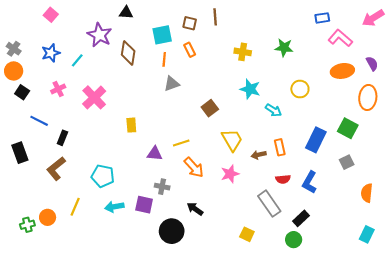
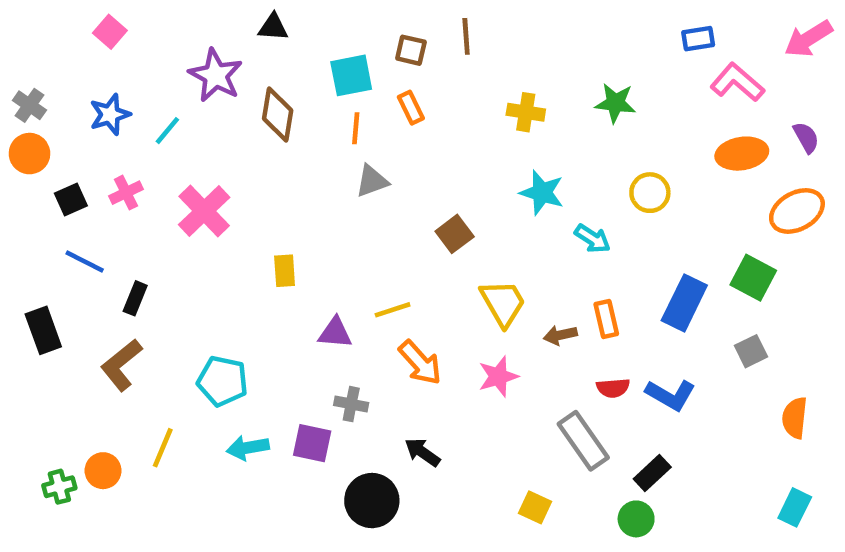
black square: (22, 92) -> (71, 200), moved, turned 32
orange ellipse: (368, 97) -> (797, 211), turned 55
blue L-shape: (310, 182) -> (671, 395), turned -90

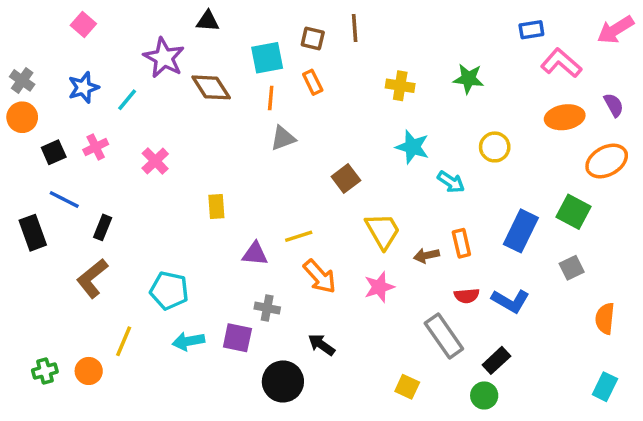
brown diamond: (278, 114) -> (211, 87), turned -42
pink cross: (204, 211) -> (155, 161), size x0.7
black rectangle: (43, 330) -> (33, 233), moved
orange circle: (103, 471) -> (89, 371), moved

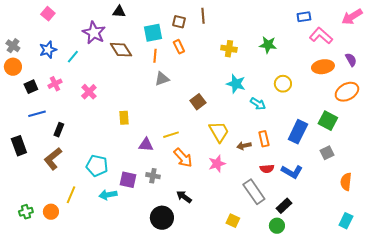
blue line: (64, 199) -> (37, 114), turned -42
black rectangle: (33, 233) -> (19, 146), moved
purple square: (237, 338) -> (128, 180), moved

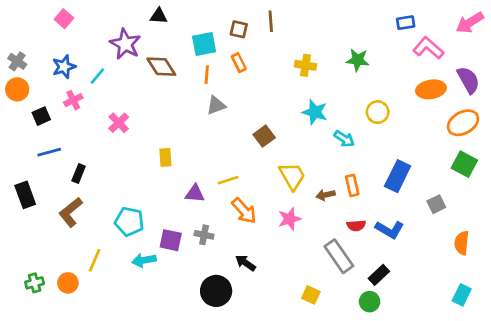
purple semicircle: (351, 60) -> (468, 80), size x1.5
pink cross: (55, 84) -> (73, 100), moved
green square: (328, 121) -> (464, 164), moved

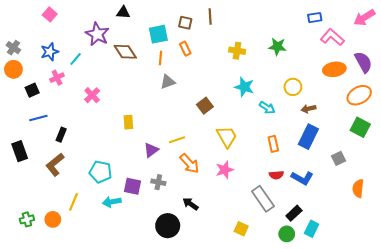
purple triangle: (195, 193) -> (151, 150), turned -42
brown arrow: (326, 195) -> (308, 109), moved
cyan rectangle: (462, 295) -> (312, 229), moved

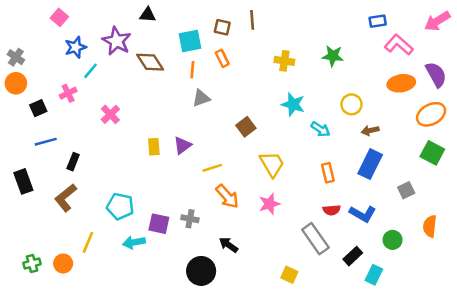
blue star: (50, 52) -> (76, 47), moved
purple triangle: (151, 150) -> (182, 145), moved
green circle: (287, 234) -> (393, 240), moved

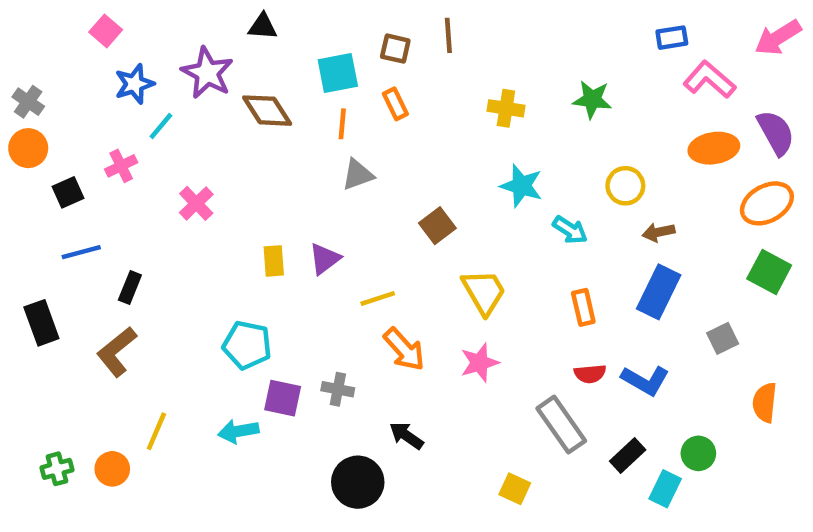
cyan pentagon: (120, 206) -> (247, 345), moved
green circle: (393, 240) -> (698, 453), moved

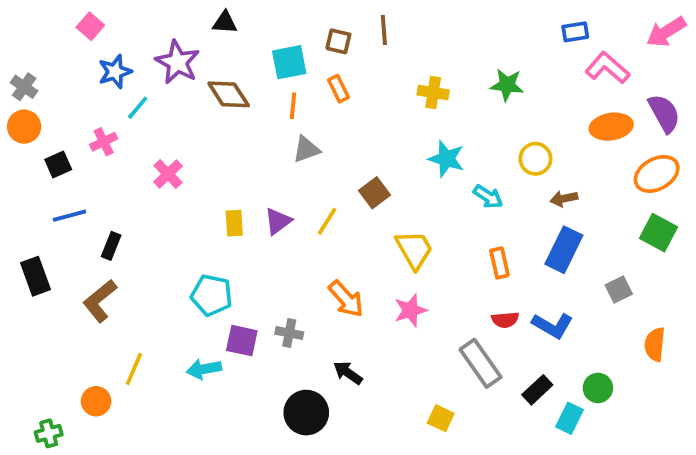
yellow line: (378, 299) -> (327, 221), moved, turned -40
green cross: (57, 469) -> (49, 433), moved

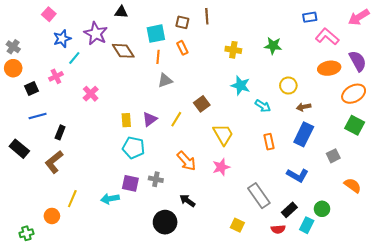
black rectangle: (35, 276) -> (19, 149), turned -30
cyan pentagon: (212, 295) -> (133, 148), moved
red semicircle: (505, 320) -> (278, 229), moved
orange semicircle: (655, 344) -> (353, 185), turned 120

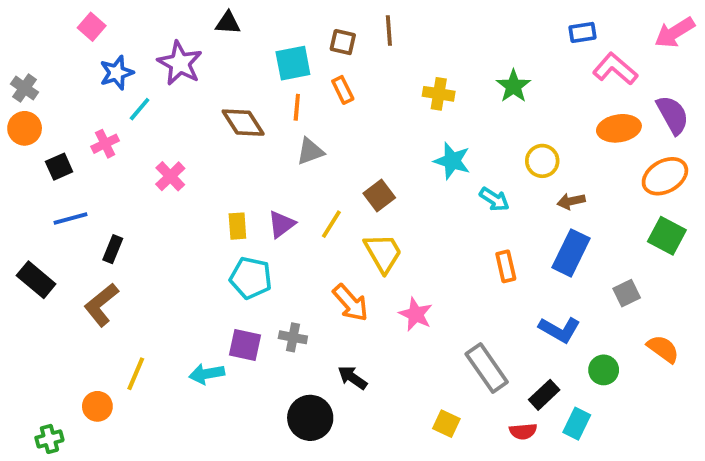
green star: (273, 46) -> (513, 86), turned 30
brown diamond: (123, 51) -> (243, 123), moved
yellow trapezoid: (223, 134) -> (383, 253), moved
pink star: (221, 167) -> (416, 314), turned -30
green circle: (322, 209) -> (604, 370), moved

